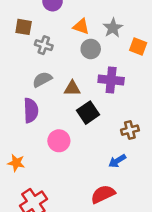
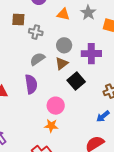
gray circle: (91, 49) -> (64, 45), moved
brown triangle: (72, 88) -> (62, 63), turned -32
orange star: (16, 163) -> (51, 126), moved

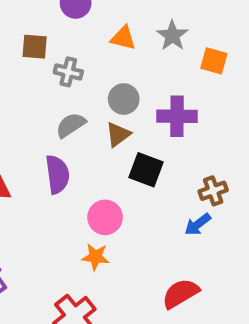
black square: (76, 81) -> (146, 170), turned -30
blue arrow: (103, 116) -> (198, 224), moved

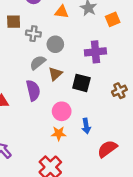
orange square: (214, 61) -> (113, 19), turned -32
gray circle: (124, 99) -> (55, 44), moved
brown triangle: (118, 135) -> (55, 74), moved
blue arrow: (198, 224) -> (86, 126), moved, turned -56

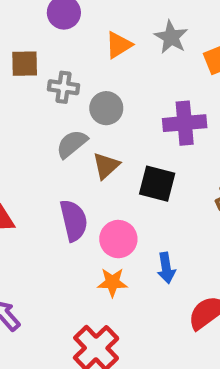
orange triangle: (62, 12) -> (119, 45), turned -40
purple semicircle: (33, 90) -> (74, 220), moved

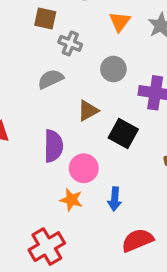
orange triangle: (119, 45) -> (120, 22), turned -35
gray circle: (106, 108) -> (113, 69), moved
gray semicircle: (72, 144) -> (51, 79), moved

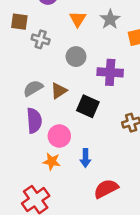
gray semicircle: (51, 79) -> (33, 88), moved

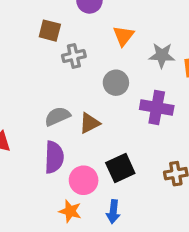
gray star: (110, 19) -> (162, 55), moved, turned 30
gray cross: (41, 39) -> (74, 56), turned -36
black square: (88, 106) -> (120, 168), moved, turned 35

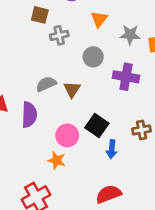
brown triangle: (89, 123) -> (72, 89), turned -30
purple semicircle: (54, 157) -> (29, 115), moved
black square: (120, 168) -> (97, 126), turned -30
blue arrow: (113, 212) -> (112, 149), moved

